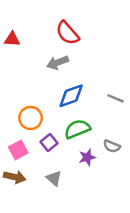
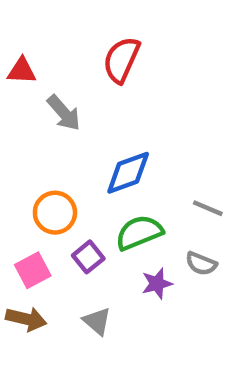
red semicircle: (67, 33) -> (121, 60), turned 65
gray arrow: (58, 63) -> (64, 113), moved, turned -110
gray line: (115, 98) -> (208, 208), moved

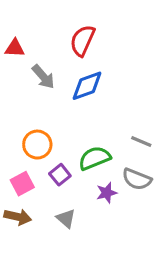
blue diamond: (128, 173) -> (87, 86), moved
gray semicircle: (201, 264) -> (137, 179), size x1.4

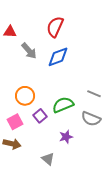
purple star: (107, 193) -> (66, 137), moved
gray triangle: (66, 218) -> (48, 159), moved

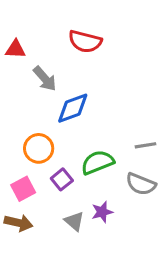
red semicircle: (55, 27) -> (85, 42), turned -100
blue diamond: (58, 57) -> (73, 108), moved
gray line: (94, 94) -> (146, 145), turned -32
gray triangle: (48, 159) -> (74, 221), moved

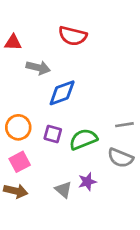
gray arrow: (45, 79) -> (38, 68), turned -35
orange circle: (39, 148) -> (18, 127), moved
purple square: (62, 179) -> (53, 134), moved, turned -36

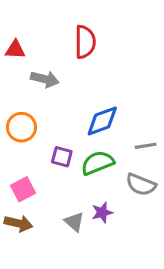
red semicircle: (73, 36) -> (85, 42), turned -104
blue diamond: (62, 93) -> (102, 121), moved
orange circle: (18, 127) -> (21, 127), moved

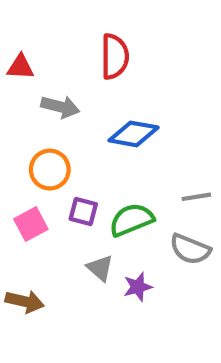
blue diamond: (102, 121) -> (134, 134), moved, turned 30
orange circle: (21, 127) -> (50, 170), moved
pink square: (23, 189) -> (31, 224), moved
gray triangle: (74, 222) -> (100, 268), moved

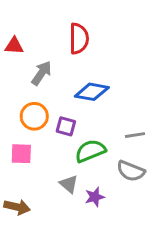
gray arrow: (60, 107) -> (41, 73), turned -70
purple square: (83, 211) -> (66, 126), moved
pink square: (31, 224) -> (21, 154), turned 30

